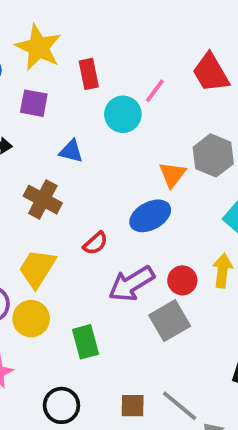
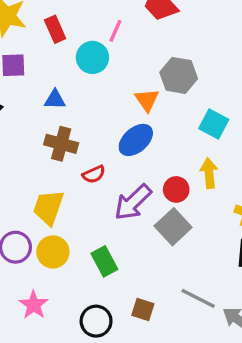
brown cross: (43, 200) -> (61, 144), moved
red semicircle: (95, 243) -> (94, 174), turned 30
brown square: (133, 406) -> (143, 310), moved, turned 30

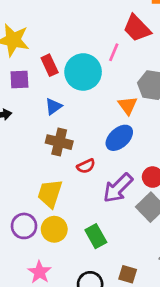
red rectangle: (55, 29) -> (50, 65), moved
pink line: (115, 31) -> (114, 52), moved
cyan circle: (92, 57) -> (83, 72), size x1.4
blue triangle: (55, 100) -> (53, 106), turned -36

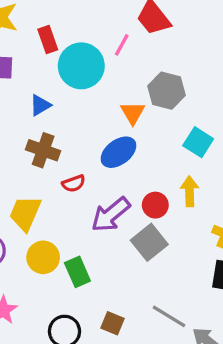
red rectangle: (50, 65) -> (48, 39), moved
yellow circle: (54, 229) -> (43, 257), moved

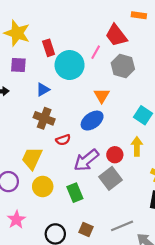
gray hexagon: (166, 91) -> (123, 66), moved
green rectangle: (77, 272) -> (75, 193), moved
gray line: (169, 316) -> (122, 226), turned -55

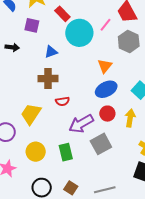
red rectangle: (49, 48) -> (62, 14), turned -35
brown cross: (44, 118) -> (48, 79), turned -30
blue ellipse: (92, 121) -> (106, 89), moved
red circle: (115, 155) -> (107, 114), moved
yellow circle: (43, 187) -> (36, 152), moved

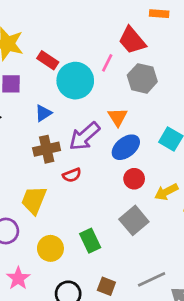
yellow arrow: (130, 118) -> (166, 192), moved, turned -114
purple arrow: (81, 124) -> (84, 136), moved

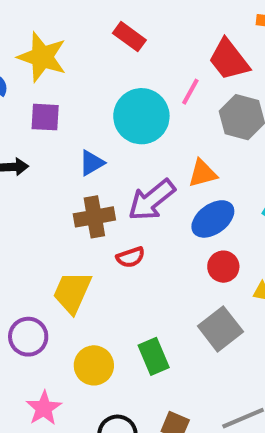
red rectangle: (48, 60) -> (129, 37), moved
orange triangle: (118, 117) -> (203, 173), turned 45

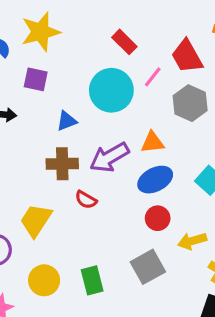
red rectangle: (129, 37) -> (124, 42), moved
yellow star: (42, 57) -> (40, 32), turned 30
red semicircle: (131, 257) -> (86, 200), turned 40

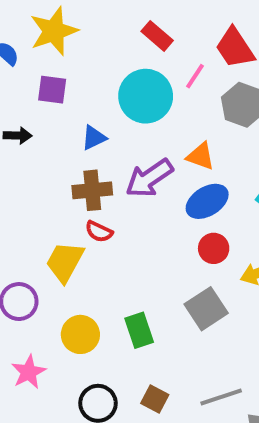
orange triangle: (153, 142) -> (201, 156), turned 30
red semicircle: (86, 200) -> (99, 232), moved

